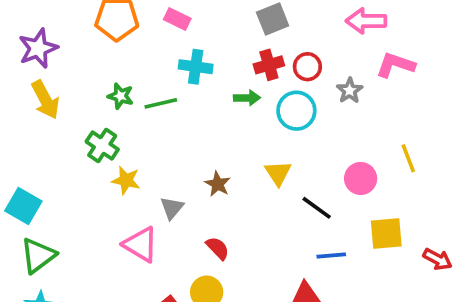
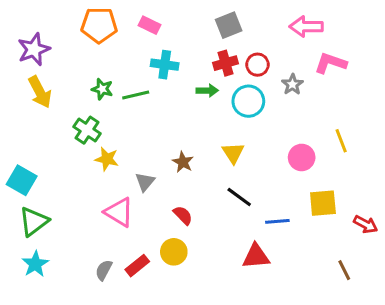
black line: (317, 208) -> (239, 197), moved

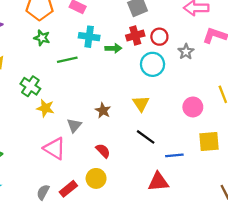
green star: (102, 89) -> (42, 38), moved
green arrow: (207, 90) -> (113, 48), moved

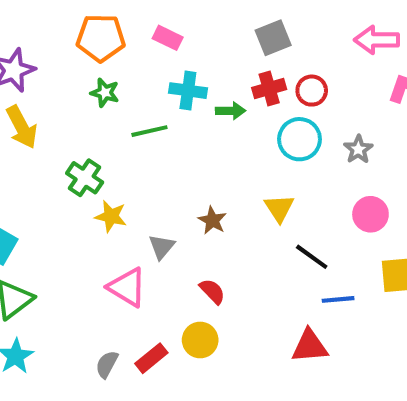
gray star: (186, 52) -> (358, 149), moved
black line: (146, 137) -> (312, 257), moved

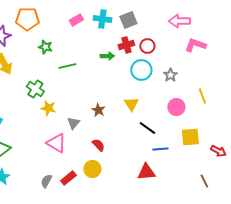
orange pentagon: (101, 38) -> (27, 19), moved
pink rectangle: (168, 38) -> (76, 20), turned -56
cyan cross: (188, 91) -> (102, 19), moved

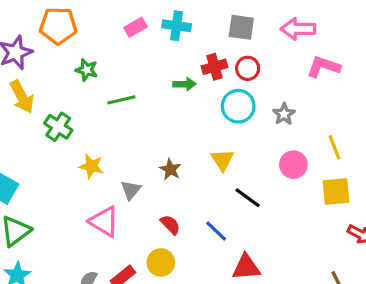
gray square: (128, 20) -> (241, 27), moved, turned 30
green cross: (35, 89) -> (58, 127), moved
yellow square: (190, 137) -> (336, 191), moved
blue line: (160, 149) -> (216, 231), moved, turned 49

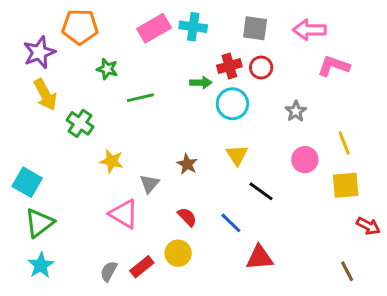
pink rectangle: (136, 27) -> (154, 28), size x1.5
cyan circle: (238, 106) -> (232, 104), moved

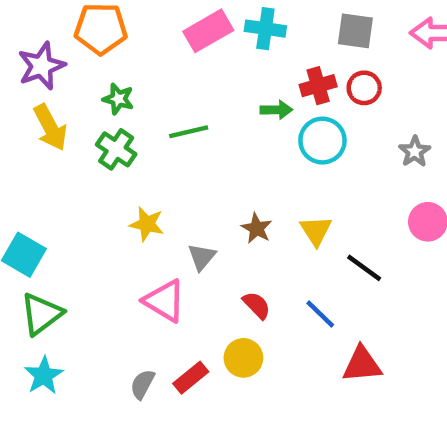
green star: (107, 69) -> (118, 99), moved
green cross: (80, 123) -> (116, 149), moved
yellow triangle: (237, 155) -> (316, 231), moved

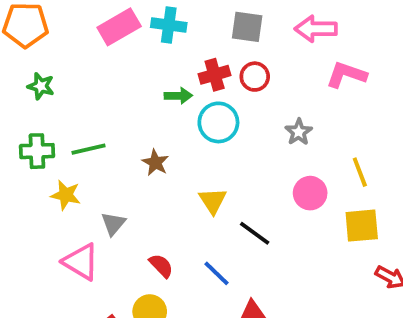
green line: (189, 132) -> (89, 149), moved
green cross: (116, 149) -> (37, 151), moved, turned -36
brown star: (257, 228) -> (155, 163), moved

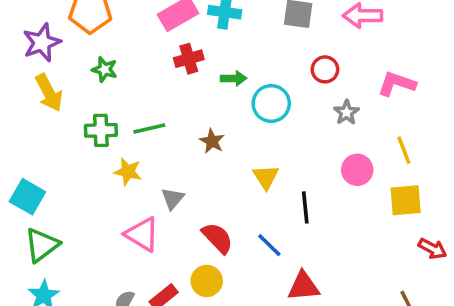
red cross: (215, 75) -> (189, 59), moved
pink L-shape: (346, 75) -> (397, 84), moved
red circle: (255, 77) -> (325, 69), moved
black line: (255, 233) -> (305, 207), turned 48
red semicircle: (161, 266) -> (217, 238), size x1.4

